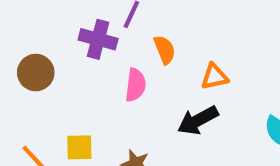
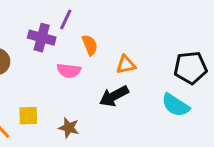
pink semicircle: (135, 85) -> (69, 71), turned 90

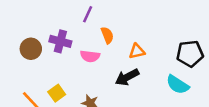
purple cross: (42, 38) -> (60, 41), moved
yellow square: (28, 116) -> (57, 93), turned -35

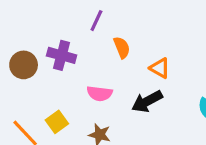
orange triangle: (137, 51) -> (160, 68), turned 42
pink semicircle: (90, 56) -> (100, 93), moved

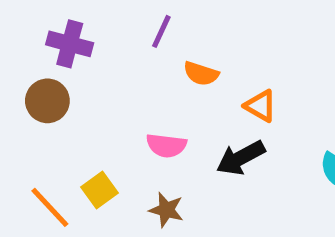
orange semicircle: (122, 48) -> (201, 74), turned 130
purple cross: (62, 55) -> (70, 44), moved

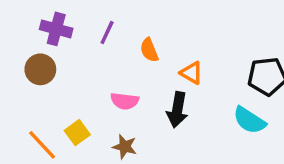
purple line: (161, 31) -> (107, 32), moved
orange semicircle: (201, 74) -> (149, 50), turned 50
black arrow: (241, 158) -> (177, 110), turned -52

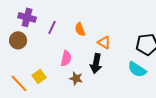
purple line: (107, 32) -> (52, 27), moved
pink semicircle: (125, 101) -> (66, 58), turned -84
brown star: (125, 147) -> (76, 78), moved

